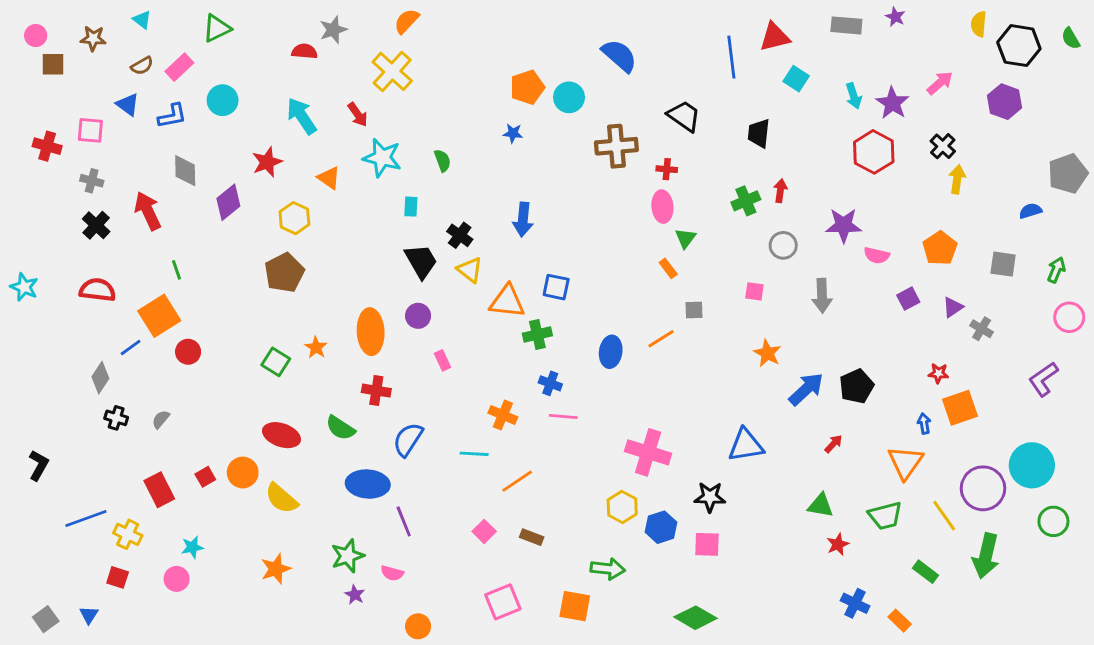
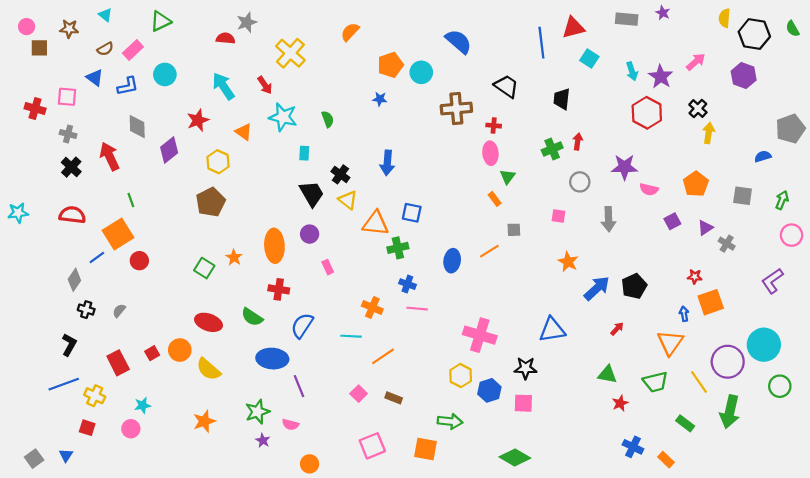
orange semicircle: (407, 21) -> (350, 32), moved
cyan star: (24, 287) -> (18, 213), turned -30
black L-shape: (39, 465) -> (69, 345), moved

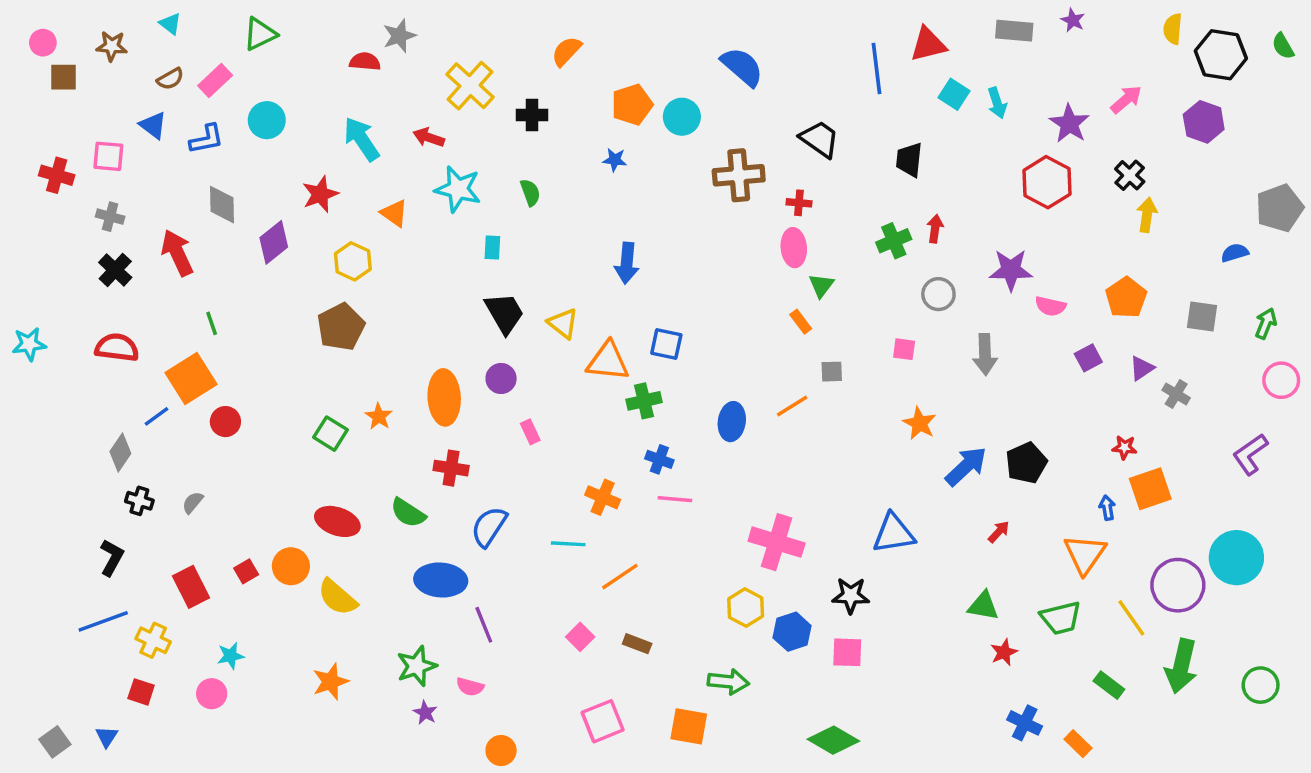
cyan arrow: (632, 71) -> (997, 103), moved
red arrow: (265, 85) -> (429, 137), turned 144
black cross: (340, 174) -> (532, 115), moved, turned -36
green circle: (780, 386) -> (1261, 685), moved

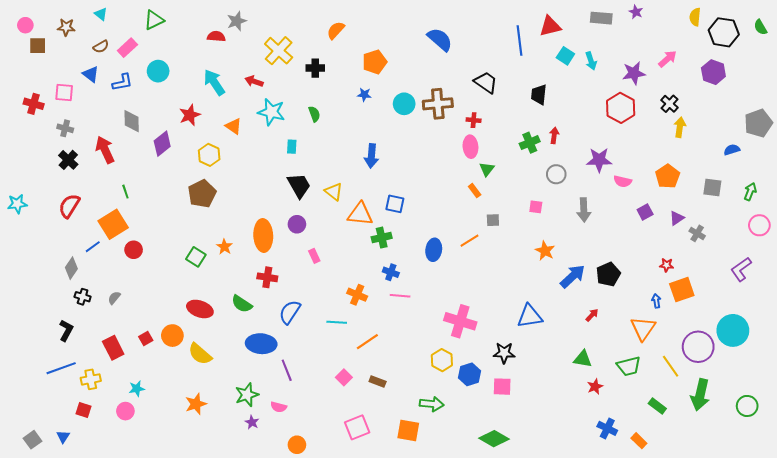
cyan circle: (682, 117) -> (404, 104), moved
purple star: (1069, 124) -> (634, 73), turned 30
red semicircle: (117, 347) -> (69, 206), turned -65
yellow cross: (153, 640) -> (91, 379), turned -36

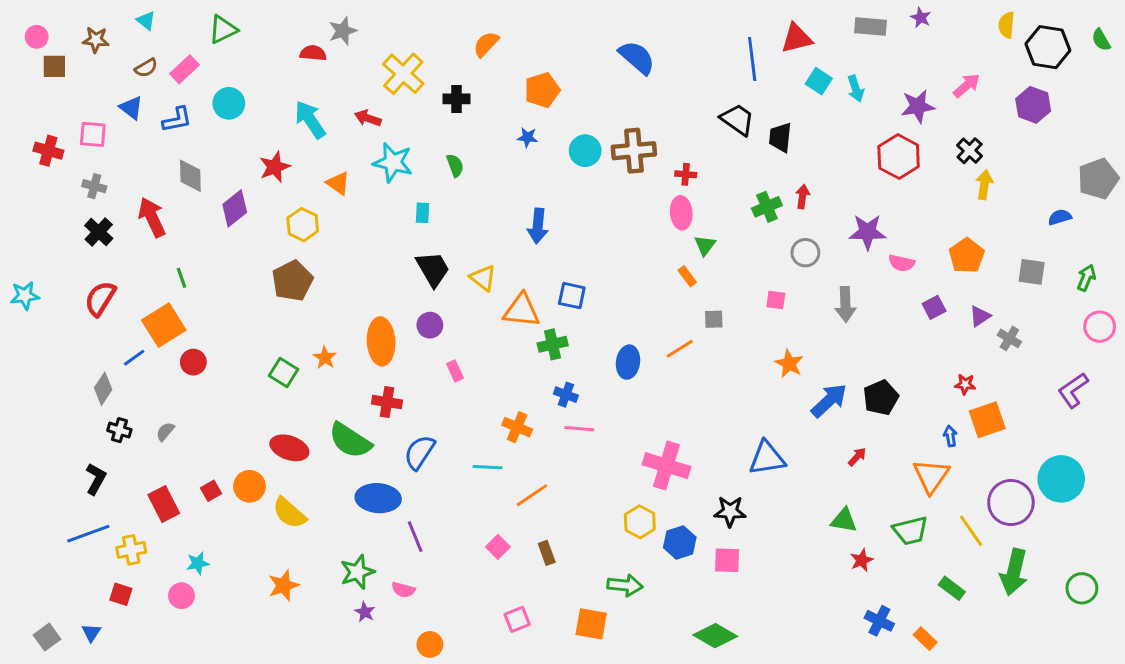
black trapezoid: (486, 82) -> (737, 120), moved
green semicircle: (242, 304) -> (350, 440), size x1.4
brown rectangle: (378, 381) -> (547, 553), turned 49
pink square: (357, 427) -> (517, 619), size x0.7

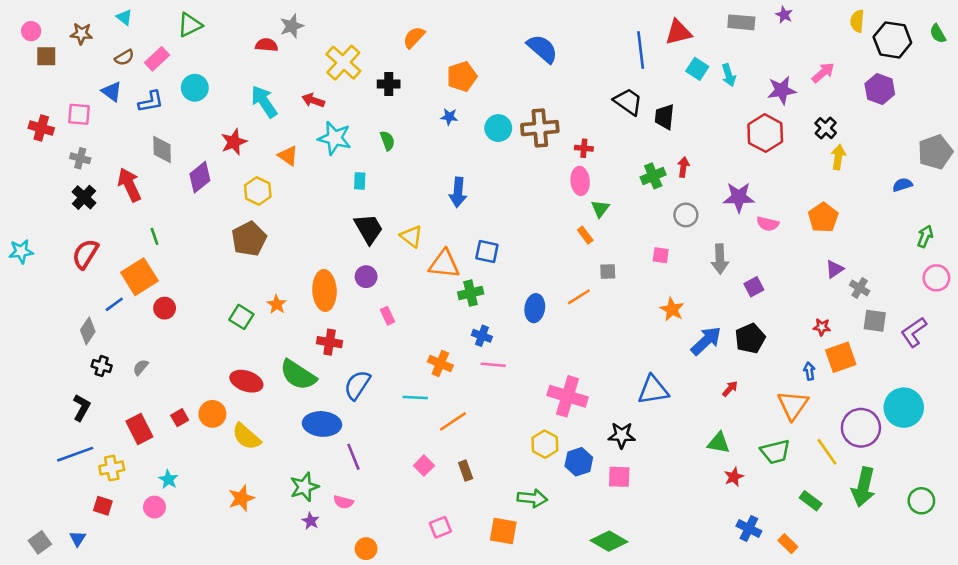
gray square: (1032, 272) -> (875, 321), moved
purple square: (934, 307) -> (754, 287), moved
cyan star: (198, 563) -> (168, 479), turned -30

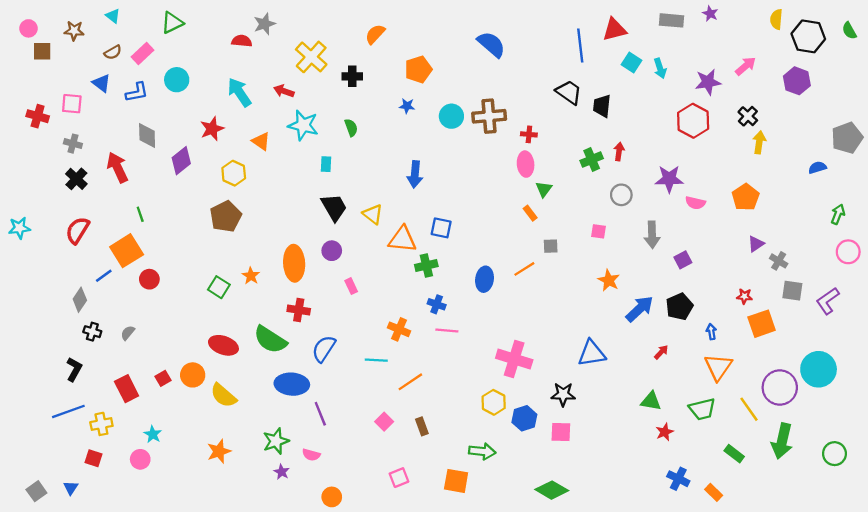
blue arrow: (809, 371) -> (711, 332), moved

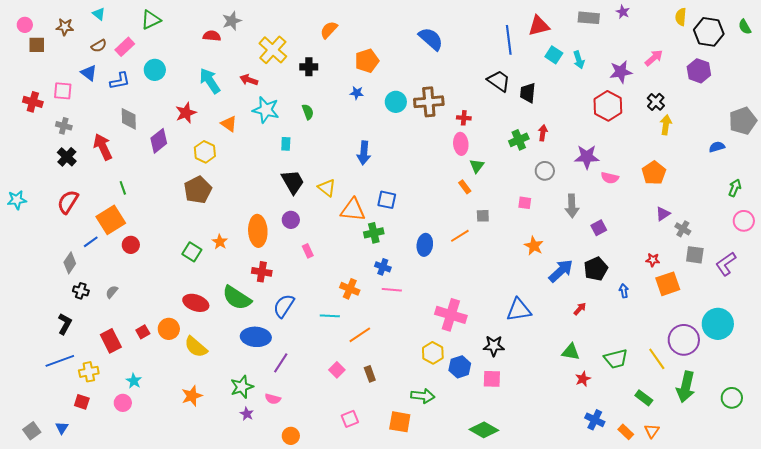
orange triangle: (718, 367) -> (652, 431), moved, size x0.6
purple line: (320, 414) -> (281, 363), turned 55

